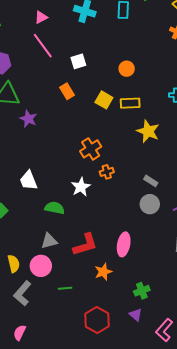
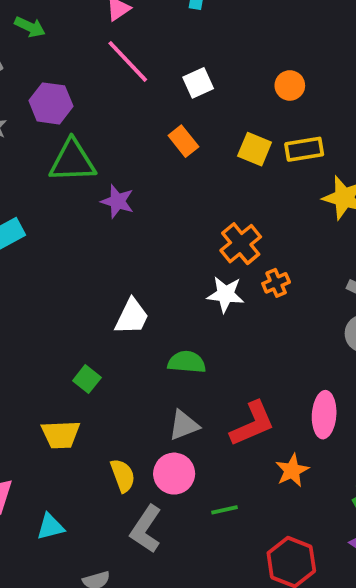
white trapezoid: (29, 180) -> (132, 317), turned -125
white star: (81, 187) -> (225, 294), moved, turned -30

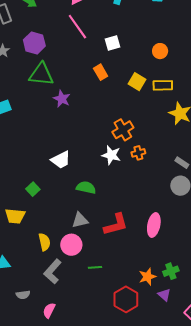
white trapezoid: (132, 317) -> (61, 160), turned 30
orange star: (292, 470) -> (147, 277), moved

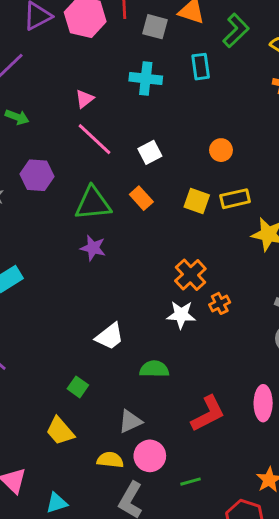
green triangle: (41, 74) -> (93, 203), moved
yellow trapezoid: (15, 216) -> (60, 431), turned 55
gray triangle: (80, 220) -> (130, 421), moved
yellow semicircle: (44, 242) -> (110, 460), turned -60

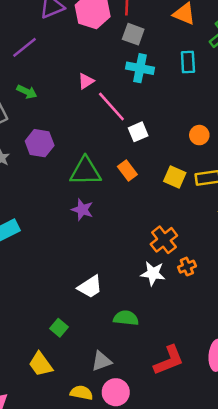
gray square: (155, 27) -> (133, 34), moved
pink line: (95, 139) -> (111, 106), moved

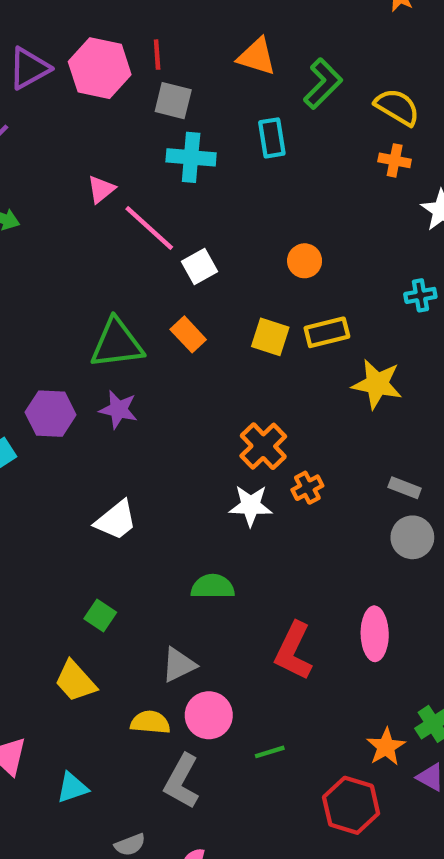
purple hexagon: (40, 143) -> (51, 414), moved
white trapezoid: (90, 287) -> (116, 520), moved
red L-shape: (169, 360) -> (294, 651), turned 144

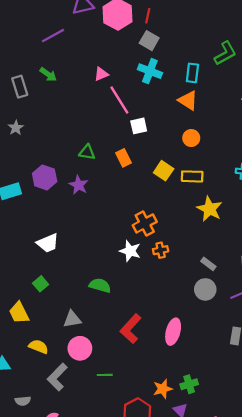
orange triangle: (257, 56) -> (188, 101), moved
green triangle: (117, 344) -> (87, 152), size x0.6
white trapezoid: (116, 520) -> (48, 243), moved
yellow semicircle: (150, 722) -> (38, 347), moved

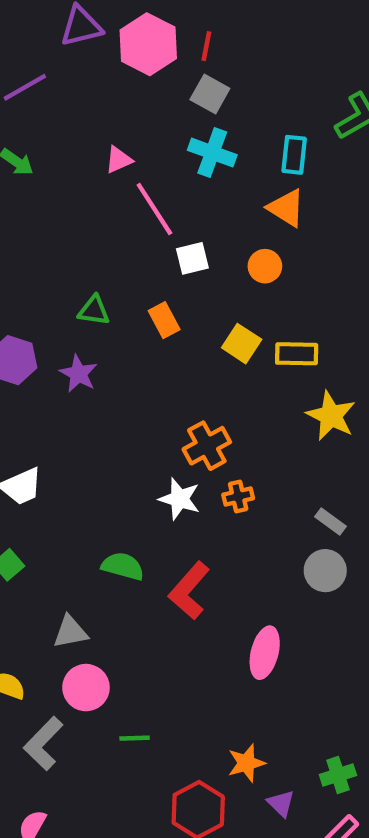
orange circle: (191, 138) -> (265, 266), moved
red L-shape: (131, 329) -> (189, 591), moved
green cross: (189, 384) -> (338, 775), moved

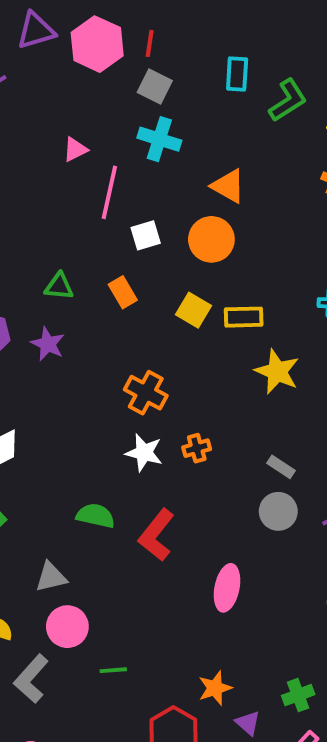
cyan rectangle: (294, 155) -> (237, 74), moved
pink line: (154, 209) -> (109, 192), turned 48
orange circle: (265, 266) -> (211, 239), size x1.5
orange cross: (207, 446) -> (146, 393), moved, turned -30

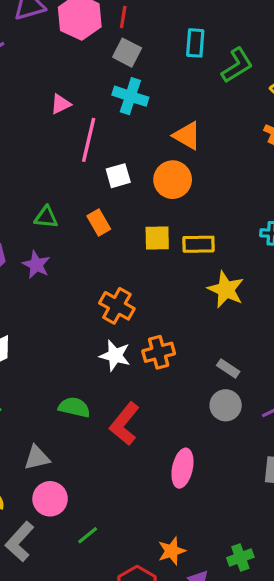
yellow square: (194, 310) -> (157, 238), turned -32
orange cross: (197, 448) -> (159, 352), size x1.4
green line: (113, 670) -> (88, 535), turned -35

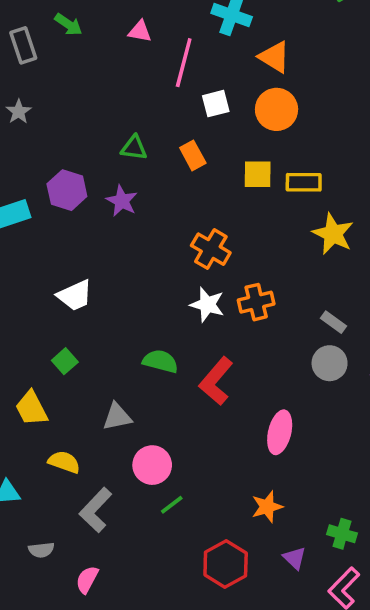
pink triangle: (61, 104) -> (140, 31), moved, turned 35
orange triangle: (187, 136) -> (274, 57), moved
pink circle: (50, 499) -> (152, 465), moved
orange star: (172, 551) -> (267, 507), moved
green cross: (240, 557) -> (342, 534), turned 35

